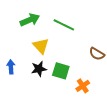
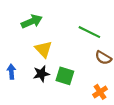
green line: (64, 25) -> (89, 32), moved
orange cross: (83, 86) -> (100, 92), moved

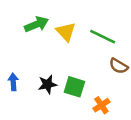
yellow triangle: (43, 49) -> (66, 32), moved
orange cross: (100, 92) -> (101, 105), moved

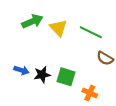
blue arrow: (13, 82) -> (21, 70), moved, turned 112
orange cross: (101, 105) -> (90, 93), turned -32

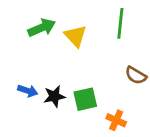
green line: (91, 32) -> (120, 23), moved, turned 70
green square: (66, 77) -> (85, 99), turned -30

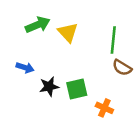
green line: (120, 23) -> (113, 40), moved
blue arrow: (28, 91) -> (25, 68), moved

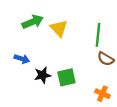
orange cross: (104, 108) -> (102, 94), moved

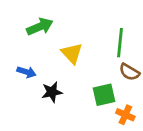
yellow triangle: (59, 28) -> (72, 53), moved
green square: (66, 77) -> (104, 95), moved

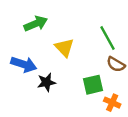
green line: (120, 43) -> (107, 38), turned -35
blue arrow: (27, 72) -> (24, 64), size x1.5

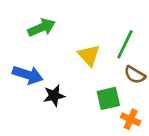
green line: (107, 38) -> (125, 44), turned 55
yellow triangle: (64, 48) -> (89, 55), moved

